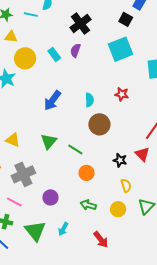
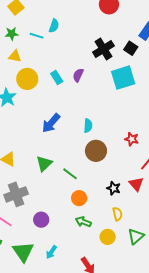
black cross: (80, 24) -> (103, 49), moved
red star: (122, 94) -> (132, 139), moved
green arrow: (88, 205) -> (83, 222), moved

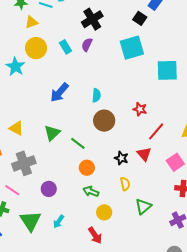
black cross: (103, 49) -> (92, 19), moved
yellow triangle: (15, 56) -> (31, 22), moved, turned -32
yellow circle: (108, 237) -> (104, 212), moved

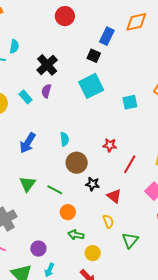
cyan square: (167, 70) -> (130, 102), size x0.7
red triangle: (144, 154) -> (114, 196), moved
black star: (121, 158) -> (93, 184), moved
purple circle: (49, 189) -> (38, 249), moved

